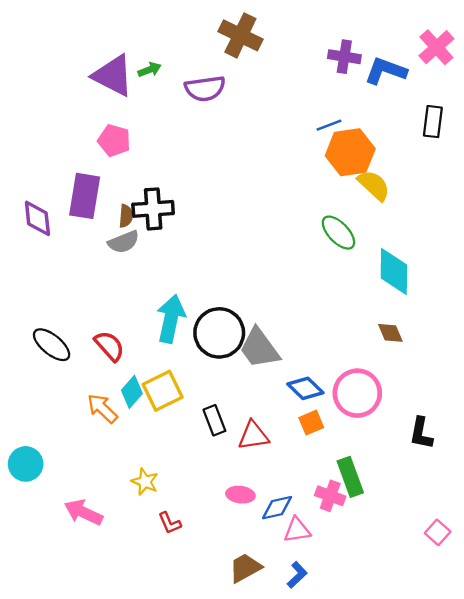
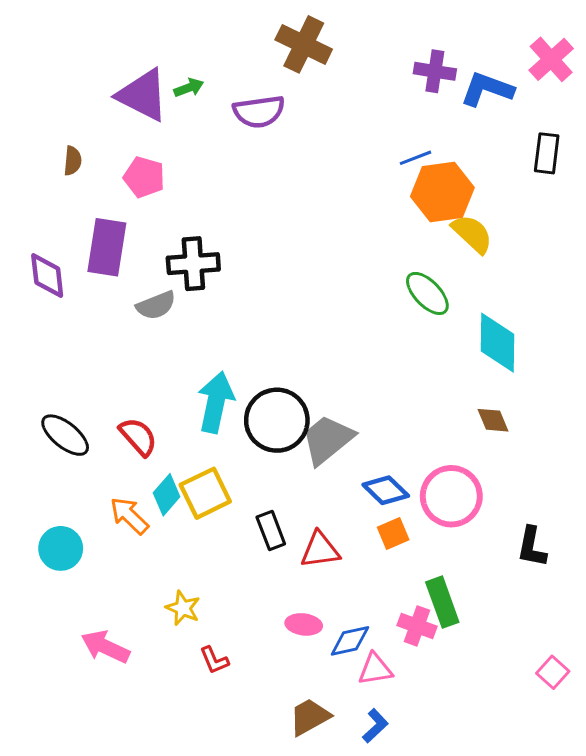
brown semicircle: (126, 216) -> (73, 161), moved
gray trapezoid: (259, 348) -> (328, 440), turned 87
cyan circle: (26, 464) -> (61, 548), moved

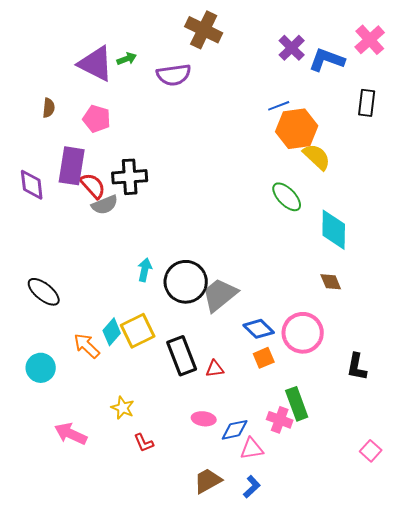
purple cross: (435, 71) -> (292, 48), turned 36
cyan arrow: (216, 402) -> (145, 270), size x0.6
red semicircle: (138, 437) -> (93, 186), moved
black rectangle: (271, 531) -> (182, 356), size x1.5
red triangle: (320, 550) -> (215, 369), size x0.7

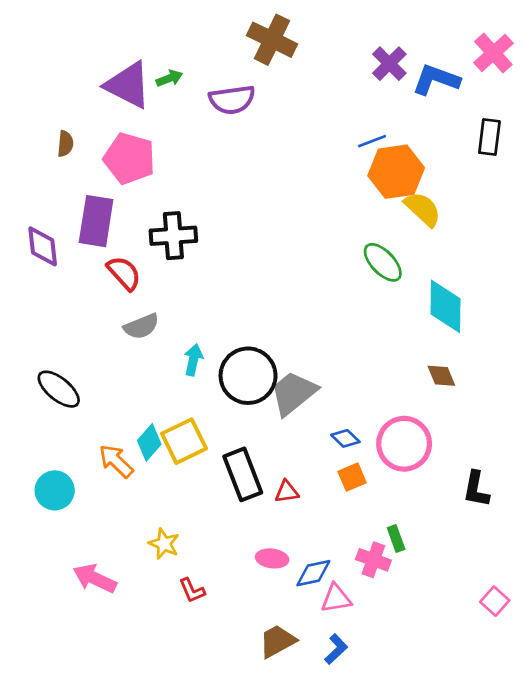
pink pentagon: (97, 119) -> (129, 158), size x1.4
red semicircle: (93, 186) -> (124, 273), moved
gray semicircle: (105, 205) -> (141, 326), moved
blue diamond: (259, 329) -> (345, 438), size x0.7
green rectangle: (297, 404) -> (396, 538), size x0.6

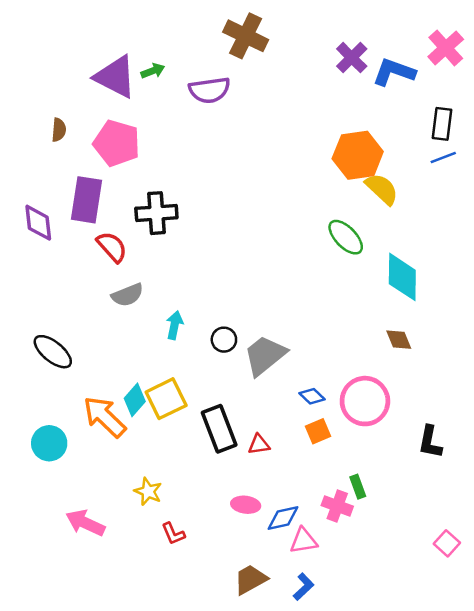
blue line: (372, 141) -> (443, 158), moved
black circle: (248, 376) -> (224, 340), size x0.5
orange arrow: (116, 461) -> (105, 417), size x1.4

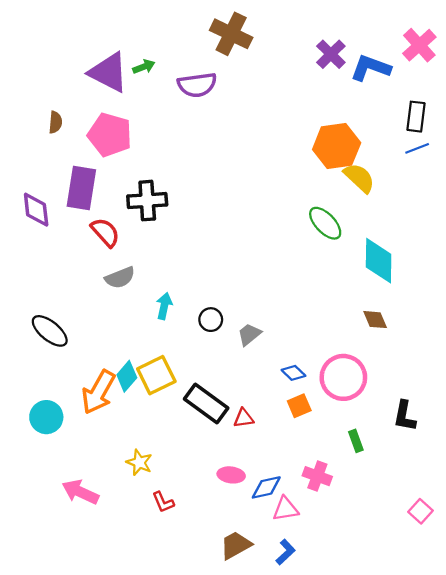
gray trapezoid: (265, 355) -> (249, 334), size x0.6
orange arrow: (105, 417) -> (98, 392), turned -105
black rectangle: (219, 429) -> (206, 403), turned -33
green rectangle: (358, 487) -> (356, 441), moved

